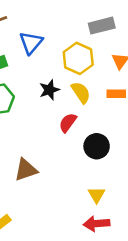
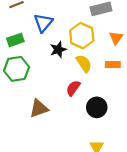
black star: (49, 90) -> (58, 50), moved
brown triangle: (26, 170) -> (39, 108), moved

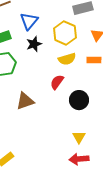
black star: (58, 50) -> (34, 44), moved
yellow semicircle: (84, 63) -> (67, 59), turned 108

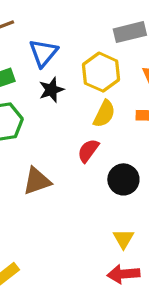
yellow semicircle: (67, 59) -> (104, 114), turned -48

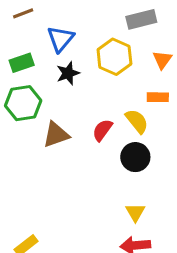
yellow semicircle: (104, 114) -> (137, 121), moved, turned -65
brown triangle: (37, 181) -> (56, 135), moved

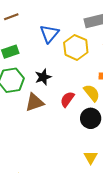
blue triangle: (61, 39) -> (49, 34), moved
black star: (68, 73) -> (43, 77), moved

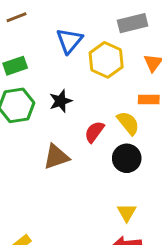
brown triangle: (35, 102) -> (56, 157), moved

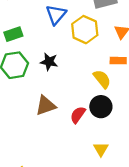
black star: (61, 101) -> (49, 62), turned 30
red semicircle: (94, 132) -> (78, 115), moved

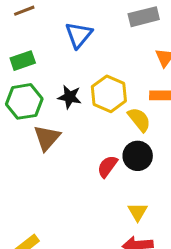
yellow hexagon: (85, 30) -> (109, 94), moved
brown triangle: (46, 106) -> (47, 138), moved, turned -30

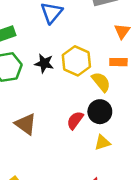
brown triangle: (47, 138) -> (26, 124), moved, turned -35
yellow triangle: (138, 212) -> (102, 143), moved, turned 42

